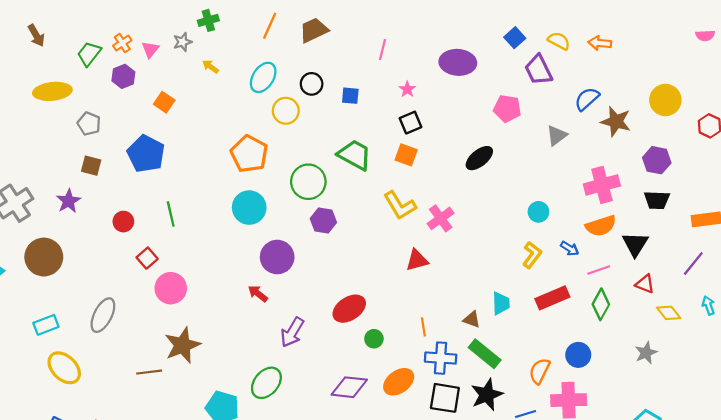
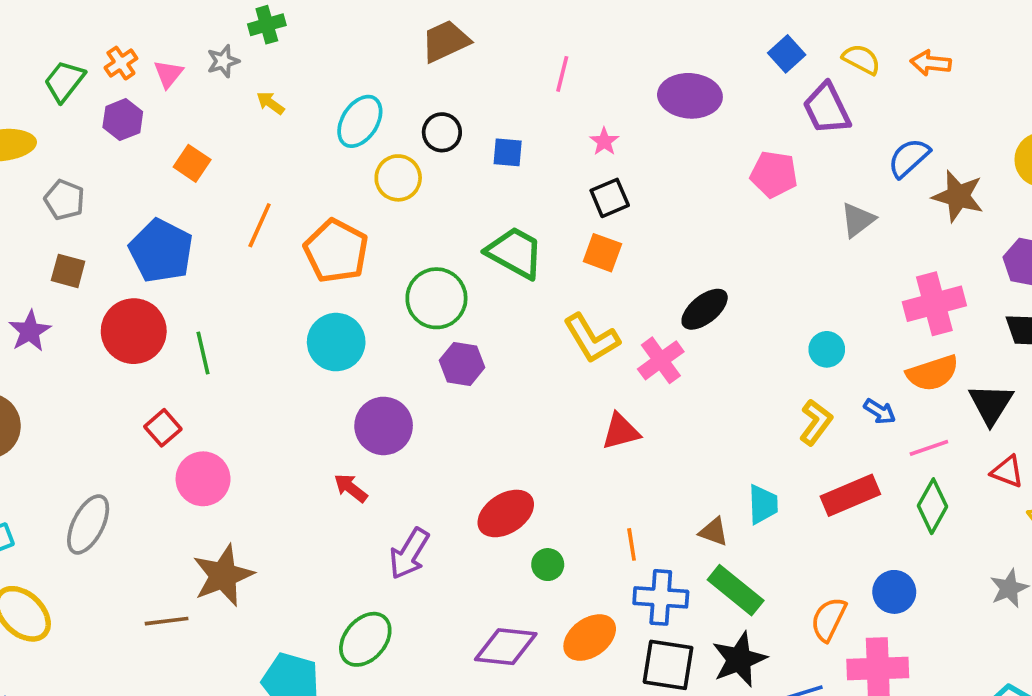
orange line: (270, 26) -> (260, 225), moved
black ellipse: (479, 158) -> (705, 309), moved
red circle: (123, 222) -> (134, 331), moved, size x1.8

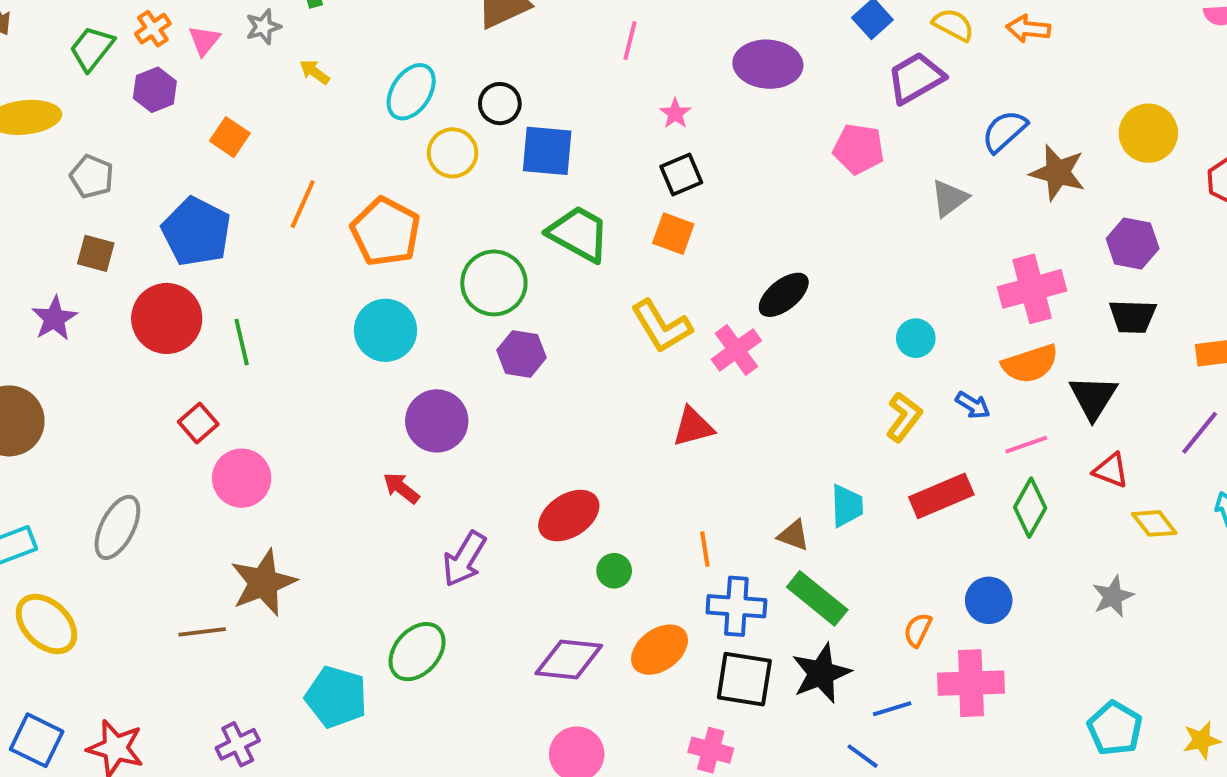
purple trapezoid: (827, 109) -> (916, 78), turned 86
blue square: (508, 152) -> (547, 151), moved, size x1.6
orange semicircle: (829, 619) -> (918, 630), size x0.7

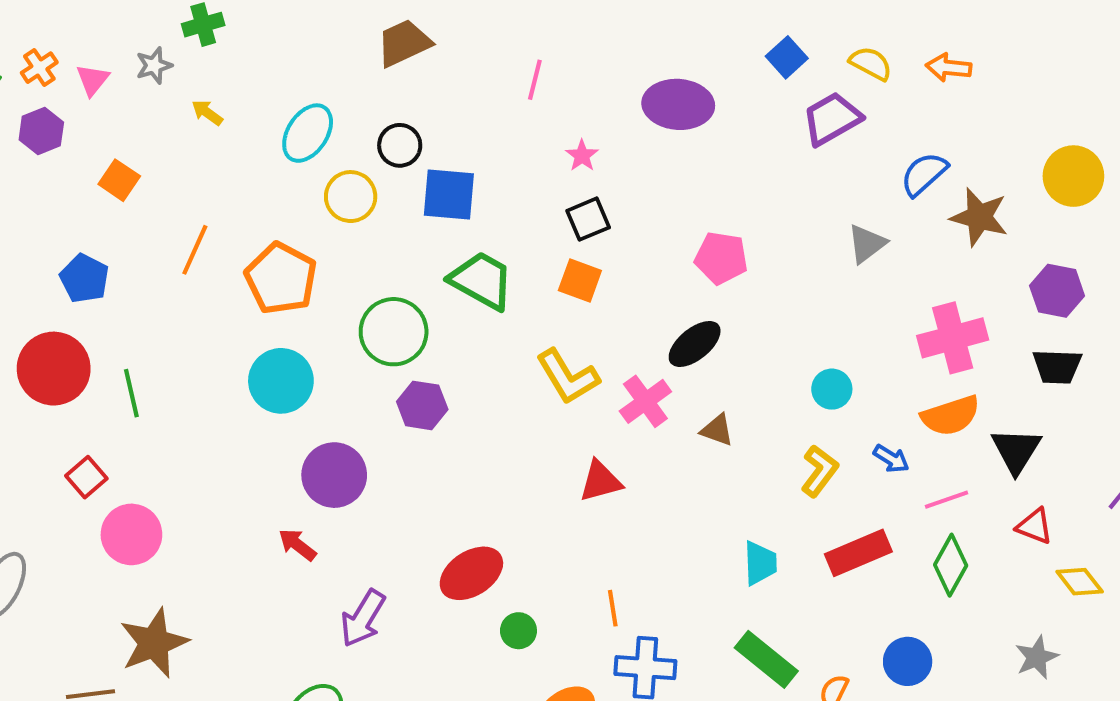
pink pentagon: (859, 149) -> (721, 258), moved
blue pentagon: (196, 232) -> (84, 278), size x0.7
brown triangle: (794, 535) -> (717, 430), moved
green rectangle: (817, 598) -> (766, 659), moved

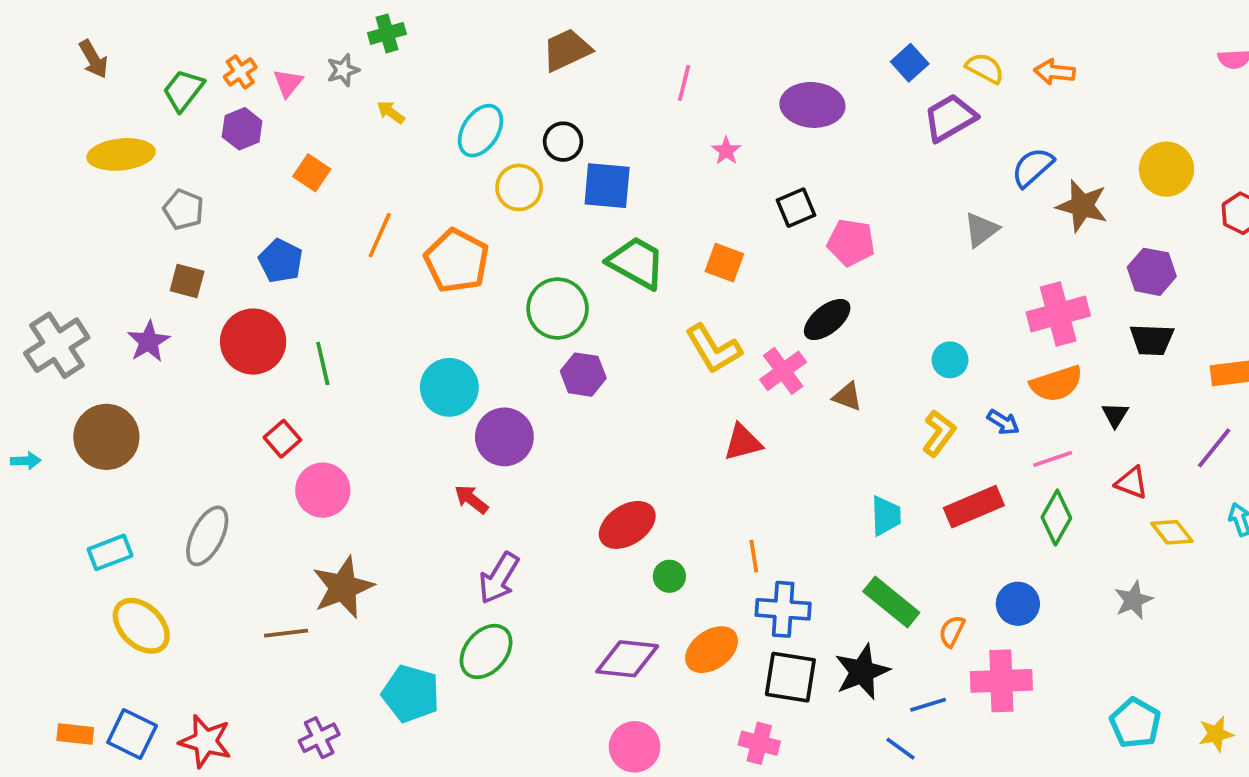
black square: (588, 219) -> (796, 208), moved
cyan circle: (281, 381) -> (449, 387), moved
black triangle: (1016, 450) -> (1115, 415), size x0.6
purple arrow: (363, 618) -> (499, 578), moved

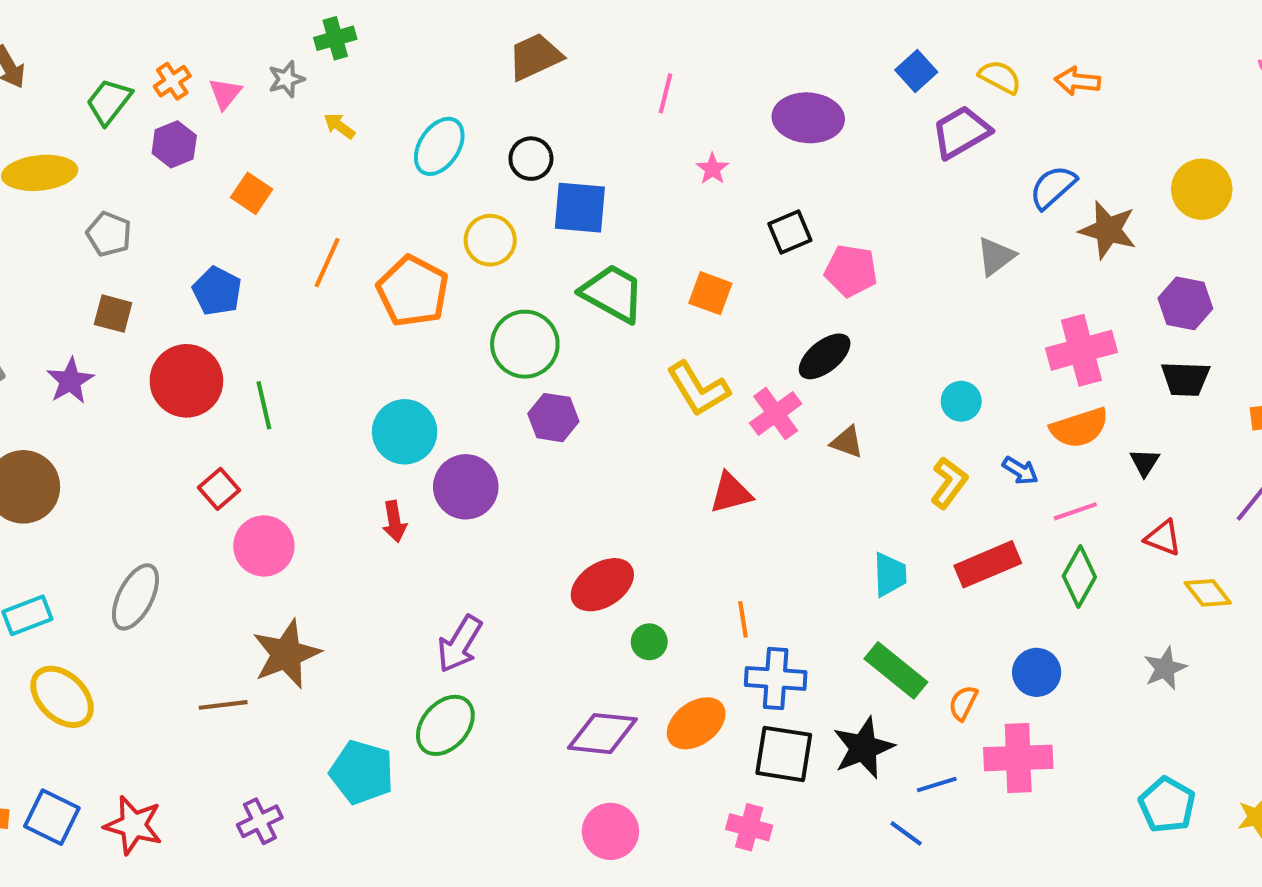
yellow circle: (519, 187) -> (490, 240), moved
red arrow: (471, 499) -> (394, 522), moved, turned -138

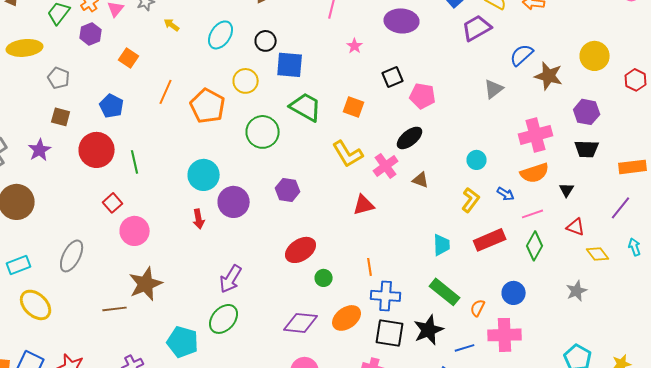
purple hexagon: (553, 418) -> (288, 190), moved

